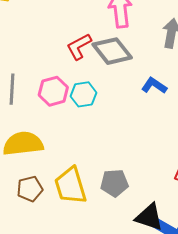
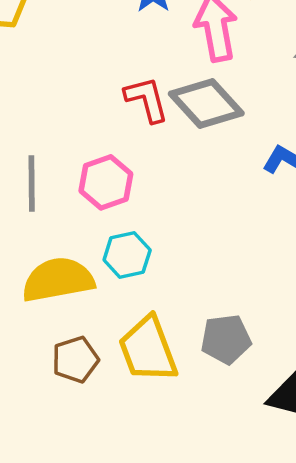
red L-shape: (79, 47) -> (146, 99), turned 108
cyan hexagon: (83, 94) -> (127, 255), moved

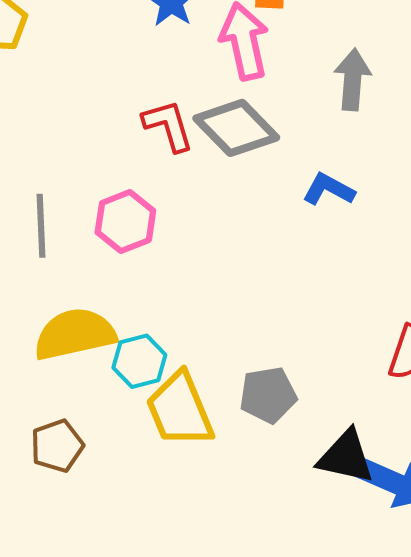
cyan hexagon: (127, 255) -> (139, 361), moved
brown pentagon: (75, 360) -> (57, 446), moved

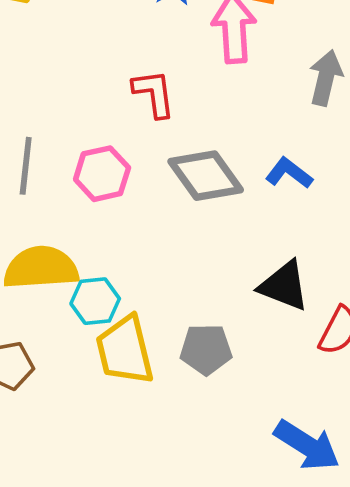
gray diamond: (236, 128) -> (206, 176), moved
black triangle: (346, 457) -> (284, 286), moved

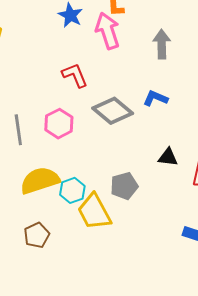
black triangle: (284, 286) -> (168, 157), size x0.7
gray pentagon: (206, 349) -> (124, 186), moved

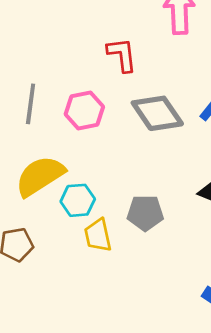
yellow semicircle: (40, 180) -> (40, 176), turned -30
yellow trapezoid: (94, 212) -> (98, 235), size x0.7

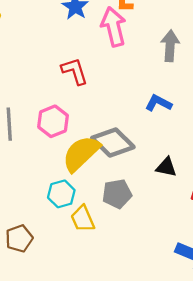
gray diamond: (157, 113) -> (113, 143), moved
yellow semicircle: (40, 176) -> (81, 153), moved

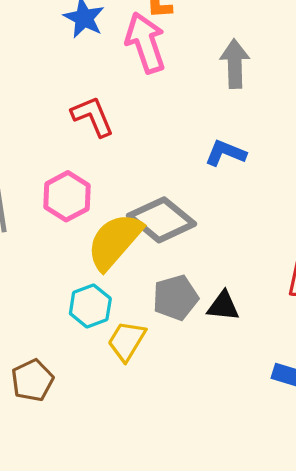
black triangle: (166, 167) -> (223, 306), moved
yellow trapezoid: (83, 219) -> (127, 341), turned 60

